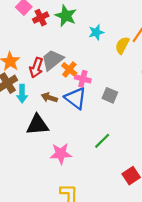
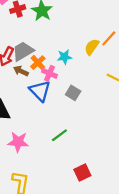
cyan star: (96, 32) -> (64, 57), moved
brown arrow: (49, 98) -> (21, 71), moved

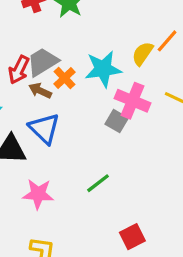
cyan star: (64, 57) -> (103, 69), size x1.6
pink cross: (49, 73) -> (133, 101), moved, size x1.5
blue triangle: (40, 91) -> (44, 128), moved

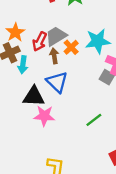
brown arrow: (40, 91) -> (54, 56), turned 56
pink star: (38, 194) -> (44, 116), moved

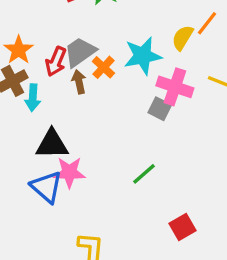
blue triangle: (57, 82) -> (46, 187), moved

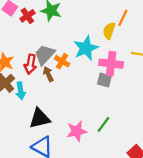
pink star: (69, 172) -> (77, 131), moved

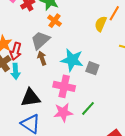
cyan star: (86, 48) -> (72, 60), moved, turned 30
orange cross: (62, 61) -> (55, 21), moved
red arrow: (30, 64) -> (16, 51), moved
pink cross: (111, 64) -> (64, 86), moved

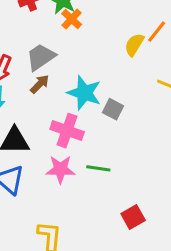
orange cross: (55, 21) -> (72, 19), moved
brown arrow: (42, 58) -> (40, 84), turned 56
green line: (88, 108) -> (98, 168), turned 49

